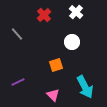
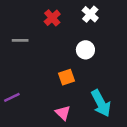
gray line: (17, 34) -> (20, 40), turned -48
purple line: (18, 82) -> (12, 97), moved

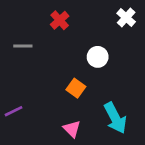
white cross: (90, 14) -> (126, 18), moved
orange square: (66, 77) -> (76, 88), turned -35

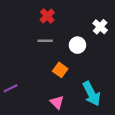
white cross: (126, 18) -> (100, 27), moved
gray line: (23, 46) -> (45, 41), moved

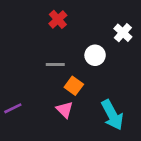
gray line: (45, 41) -> (55, 65), moved
pink triangle: (57, 102) -> (65, 110), moved

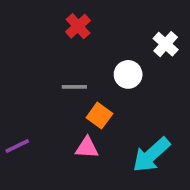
pink triangle: (65, 110) -> (87, 148), turned -42
cyan arrow: (112, 115) -> (151, 155), turned 76

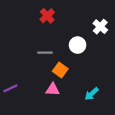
cyan arrow: (151, 155) -> (92, 94), size x0.6

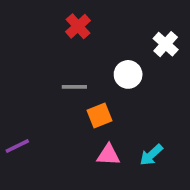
orange square: (60, 70) -> (99, 116), turned 32
pink triangle: (53, 89) -> (108, 155), moved

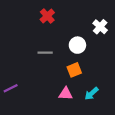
orange square: (99, 116) -> (74, 70), moved

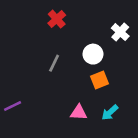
gray line: (45, 53) -> (54, 63), turned -64
orange square: (74, 70) -> (99, 80), moved

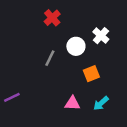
white cross: (120, 32) -> (101, 36), moved
white circle: (93, 54) -> (76, 46), moved

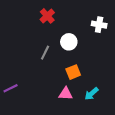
white cross: (101, 36) -> (99, 25), moved, turned -32
orange square: (91, 74) -> (73, 72), moved

